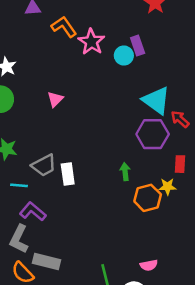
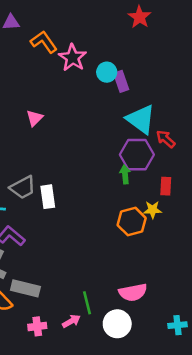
purple rectangle: (138, 46) -> (121, 81), moved
green arrow: (125, 172) -> (125, 174), moved
pink semicircle: (149, 265) -> (133, 292), size x1.5

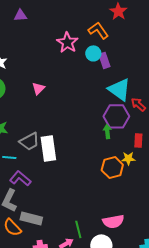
orange L-shape: (44, 42) -> (98, 30), moved
white rectangle: (48, 197) -> (48, 148), size x1.4

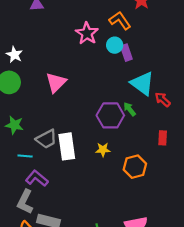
pink triangle: (38, 88) -> (56, 82), size x1.5
purple hexagon: (116, 116) -> (110, 115), moved
green arrow: (107, 131) -> (130, 109), moved, turned -32
yellow star: (128, 158) -> (103, 150), moved

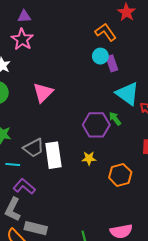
pink star: (87, 33) -> (22, 39), moved

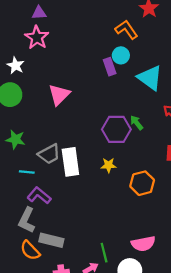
purple rectangle: (112, 63) -> (110, 67), moved
cyan triangle: (127, 94) -> (150, 78), moved

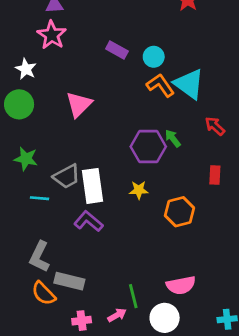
orange L-shape: (126, 30) -> (160, 85), moved
purple rectangle: (110, 67) -> (117, 50), moved, turned -42
purple L-shape: (39, 195) -> (88, 221), moved

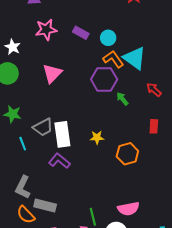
pink star: (52, 35) -> (46, 30), moved, turned 30
purple hexagon: (148, 147) -> (104, 79), moved
cyan line: (39, 198) -> (23, 144), turned 64

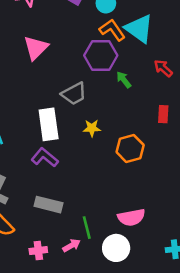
gray trapezoid: (43, 127) -> (74, 94), moved
gray rectangle: (45, 206) -> (49, 205), moved

